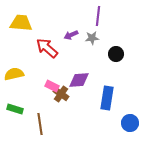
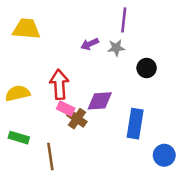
red arrow: (47, 48) -> (59, 84), moved, turned 45

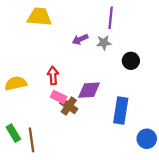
yellow trapezoid: (26, 29) -> (39, 17), moved
red arrow: (59, 84) -> (53, 75), size x0.7
green rectangle: (19, 138) -> (13, 133), moved, turned 42
brown line: (50, 157) -> (31, 140), moved

